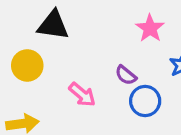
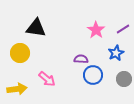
purple semicircle: (126, 75) -> (81, 59), turned 144
pink arrow: (82, 95) -> (47, 79), moved

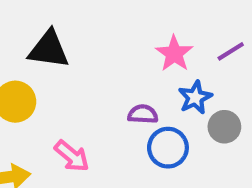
blue star: (116, 53) -> (195, 97), moved
gray circle: (124, 79) -> (224, 127), moved

